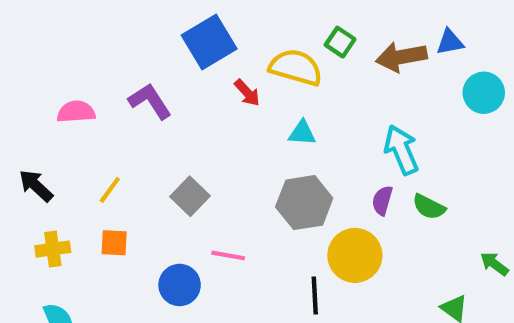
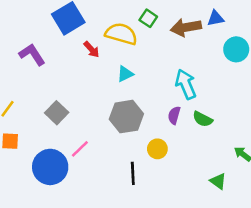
cyan triangle: (302, 133) -> (125, 74), turned -30
pink line: (228, 255) -> (80, 149), turned -54
yellow circle: (355, 255) -> (157, 149), size x0.6
blue circle: (180, 285) -> (50, 167), size x1.4

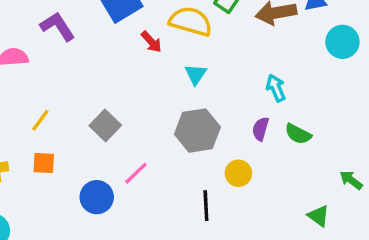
purple L-shape: (32, 55) -> (57, 26), moved
cyan triangle: (125, 74) -> (196, 74), turned -30
cyan arrow: (186, 84) -> (276, 88), size x0.7
blue circle: (50, 167) -> (97, 197), size x0.7

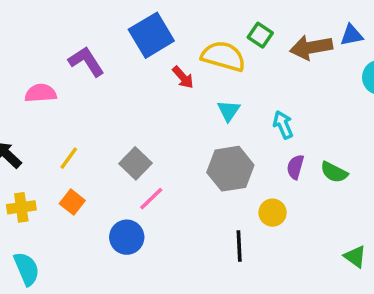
cyan arrow: (276, 88) -> (283, 125), moved
orange square: (44, 163) -> (72, 202), turned 35
pink line: (136, 173) -> (151, 199), moved

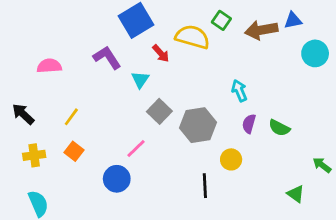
purple L-shape: (86, 61) -> (107, 58), moved
cyan triangle: (229, 111) -> (140, 80), moved
gray square: (136, 163) -> (159, 111), moved

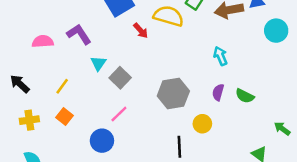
purple L-shape: (107, 58) -> (79, 34), moved
cyan triangle: (140, 80) -> (98, 63), moved
cyan arrow: (239, 91) -> (221, 56), moved
gray square: (159, 111) -> (120, 78), moved

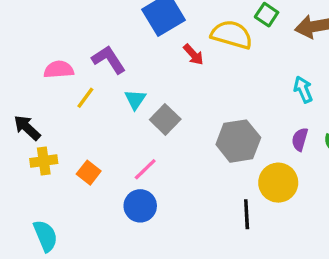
yellow line: (62, 86) -> (85, 98), moved
pink line: (119, 114) -> (145, 169), moved
yellow cross: (29, 120) -> (44, 161), moved
yellow circle: (202, 124) -> (278, 183), size x1.5

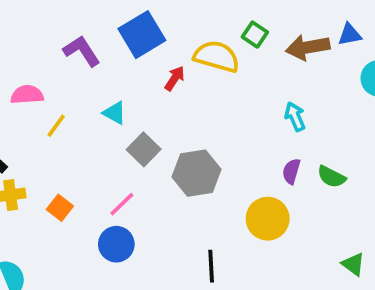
red arrow: (193, 55) -> (175, 78), turned -105
purple L-shape: (109, 60) -> (82, 51), moved
cyan triangle: (135, 99) -> (115, 113), moved, turned -35
gray hexagon: (238, 141) -> (197, 173), moved
black line: (247, 214) -> (211, 266), moved

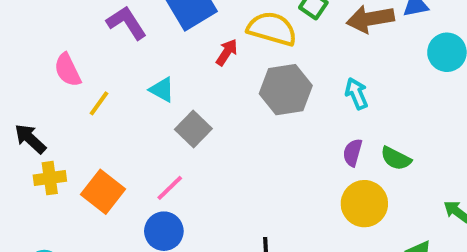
pink semicircle: (27, 95) -> (68, 70), turned -112
gray hexagon: (197, 173) -> (286, 90), moved
orange square: (60, 208) -> (103, 192), size x1.5
yellow circle: (268, 219) -> (364, 204), moved

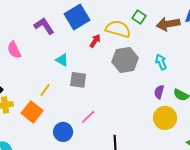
yellow line: (99, 103) -> (45, 90), moved
gray square: (193, 129) -> (78, 80), turned -36
pink line: (170, 188) -> (88, 117), moved

